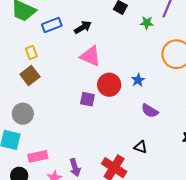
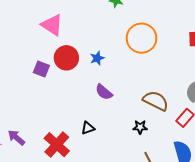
black triangle: (141, 147) -> (88, 128), turned -48
purple arrow: (75, 168) -> (16, 138), turned 138

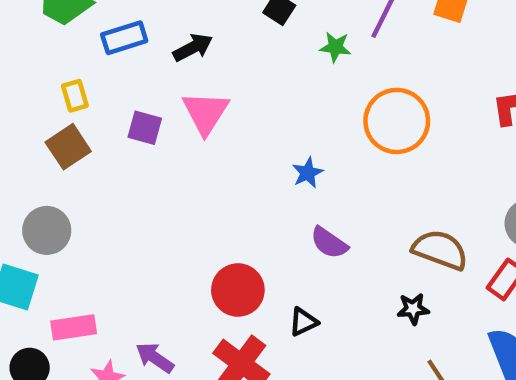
pink triangle: (52, 25) -> (206, 113), turned 35
red circle: (66, 58) -> (238, 290), moved
purple square: (41, 69) -> (145, 128), moved

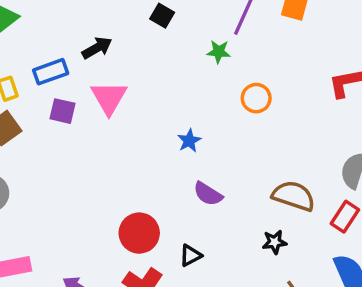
blue rectangle: (124, 38) -> (51, 72), moved
green star: (335, 47) -> (219, 52), moved
orange circle: (397, 121) -> (256, 98), size x0.6

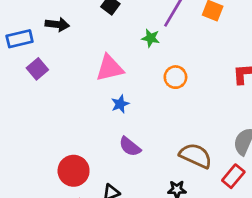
black arrow: (97, 48) -> (57, 24), turned 30
pink triangle: (109, 98) -> (110, 68), moved, turned 40
purple square: (63, 111) -> (37, 69), moved, turned 30

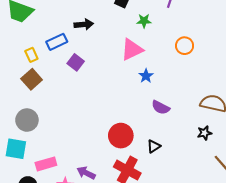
green star: (151, 38) -> (144, 21), moved

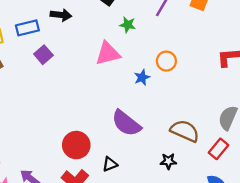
blue star: (146, 76) -> (142, 77), moved
purple semicircle: (161, 107) -> (126, 123), size x1.5

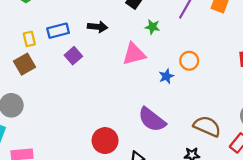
black arrow: (61, 15) -> (98, 27), moved

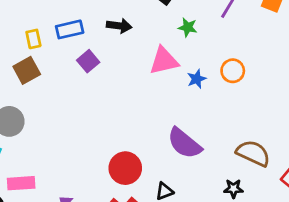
blue star: (166, 76) -> (197, 79), moved

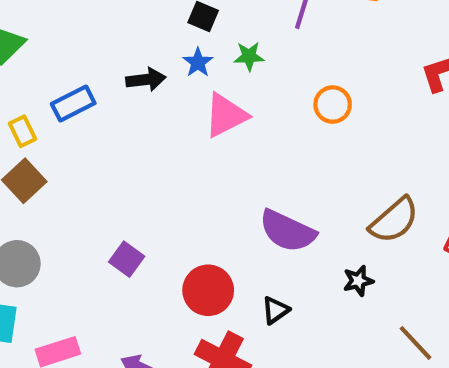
purple square: (88, 61) -> (127, 259), moved
blue star: (197, 79) -> (198, 62), moved
brown semicircle: (253, 153) -> (394, 220), turned 128
black star: (233, 189) -> (358, 281), moved

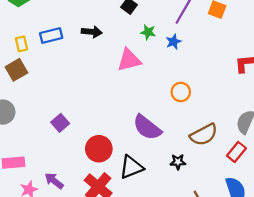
blue star: (198, 62) -> (173, 42), moved
orange circle: (333, 105) -> (181, 92), moved
black triangle: (275, 310) -> (131, 167), size x1.6

